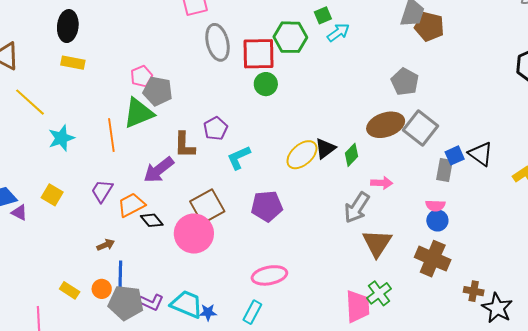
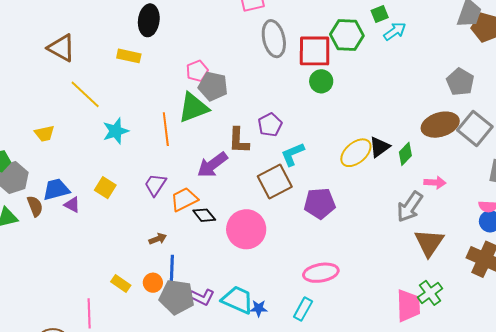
black ellipse: (68, 26) -> (149, 20), moved
brown square: (207, 206) -> (275, 182), moved

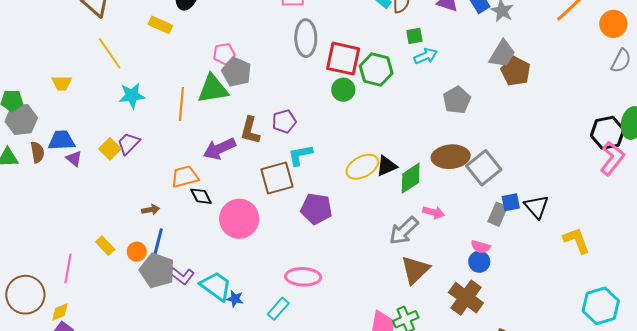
green hexagon: (347, 35) -> (376, 70), moved
gray pentagon: (460, 82) -> (457, 100), moved
green diamond: (405, 154) -> (411, 178), size x1.4
purple trapezoid: (155, 185) -> (129, 143), moved

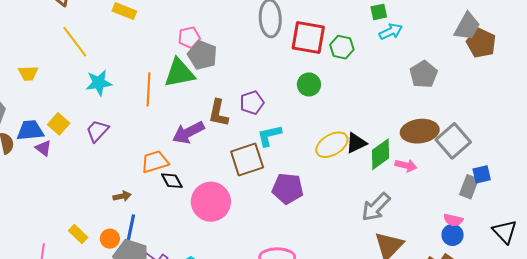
green hexagon: (376, 70) -> (342, 47), size x0.7
green circle: (343, 90) -> (309, 84), moved
yellow square: (110, 149) -> (59, 124), moved
black triangle: (536, 207) -> (505, 232), moved
pink arrow: (434, 212) -> (406, 166), moved

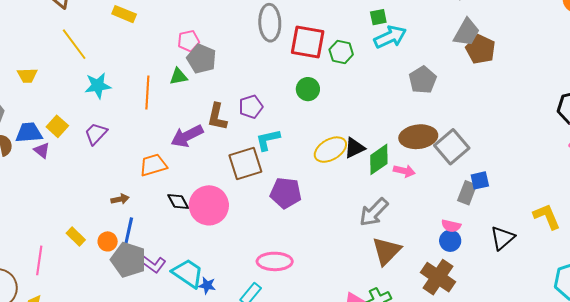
cyan arrow: (391, 32) -> (390, 37), size x1.4
green triangle: (179, 73) -> (178, 76), size x0.6
black diamond: (172, 181) -> (178, 202), moved
black triangle: (505, 232) -> (502, 238), turned 32

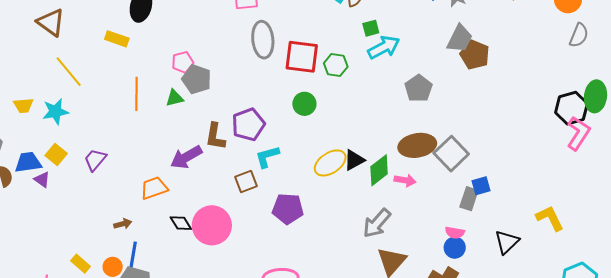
cyan star: (98, 86) -> (55, 112), moved
orange line: (147, 93) -> (137, 94), moved
purple pentagon: (251, 107) -> (248, 125), size x1.4
brown square: (245, 164) -> (246, 182), size x0.7

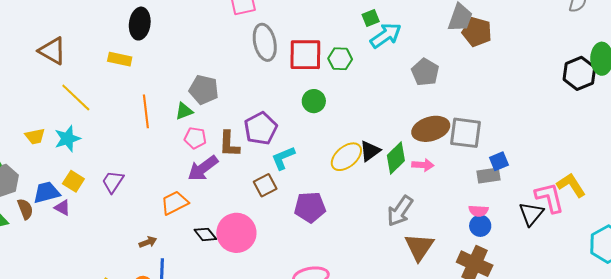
pink pentagon: (183, 62) -> (195, 138), moved, turned 30
pink L-shape: (578, 133) -> (549, 198), moved, turned -40
gray square: (451, 154) -> (465, 133), turned -32
gray rectangle: (469, 199) -> (488, 175), turned 70

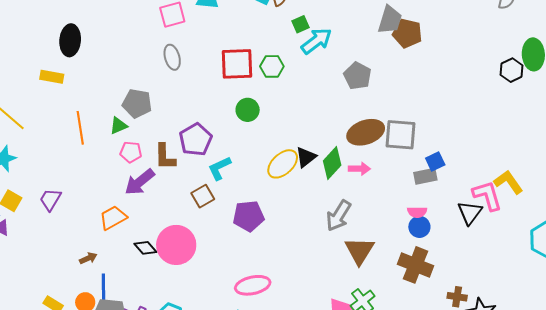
gray ellipse: (265, 42) -> (172, 57), moved, size x0.7
black hexagon: (579, 73) -> (512, 70), size x0.7

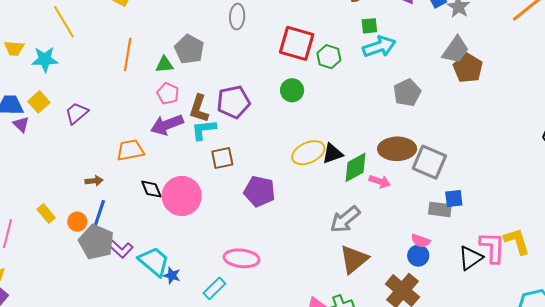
cyan L-shape: (219, 168) -> (204, 130), moved

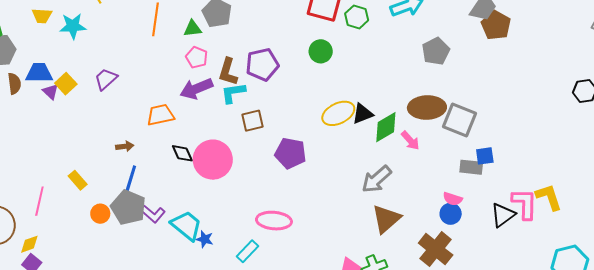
yellow square: (39, 102) -> (66, 84), moved
pink arrow: (380, 181) -> (410, 141), turned 30
orange circle: (77, 222) -> (100, 214), moved

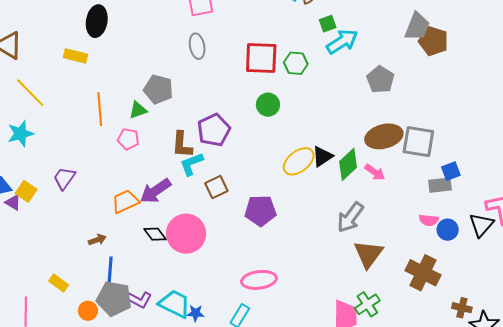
pink pentagon: (197, 57) -> (128, 139), moved
purple arrow: (196, 89) -> (156, 191), moved
blue circle: (451, 214) -> (448, 230), moved

